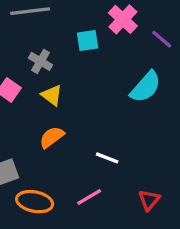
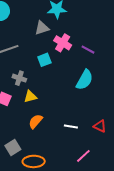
yellow triangle: (52, 95) -> (30, 97), turned -40
pink line: (89, 197) -> (83, 156), moved
red triangle: (149, 200) -> (100, 126), moved, turned -32

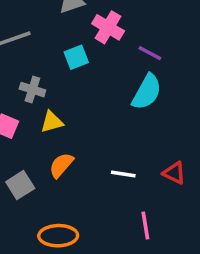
purple line: (88, 50) -> (150, 53), moved
gray square: (13, 148) -> (20, 185), moved
pink line: (83, 156) -> (145, 226), turned -56

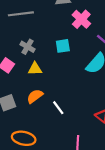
cyan square: (76, 57) -> (63, 46), moved
white line: (123, 174) -> (58, 108), moved, turned 32

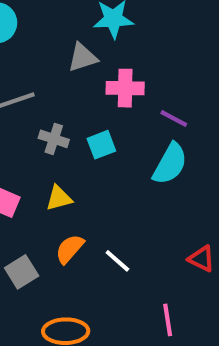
pink cross: (81, 19) -> (125, 88), turned -30
gray cross: (28, 47) -> (54, 139), moved

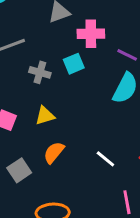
cyan square: (101, 145) -> (74, 64), moved
white line: (117, 261) -> (105, 159), moved

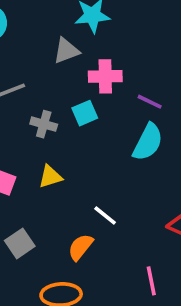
orange semicircle: (54, 152) -> (81, 247), moved
white line: (105, 159) -> (105, 216), moved

